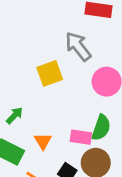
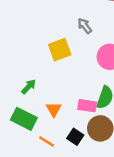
gray arrow: (78, 46) -> (85, 26), size x0.6

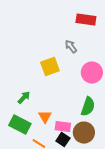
pink rectangle: (87, 106) -> (63, 127), moved

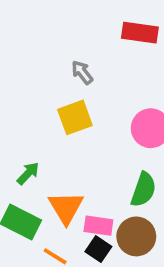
gray arrow: (71, 47) -> (82, 72), moved
orange triangle: (45, 117) -> (66, 208), size x1.5

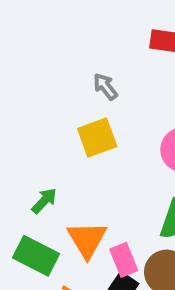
pink rectangle: (98, 226) -> (124, 260), turned 60

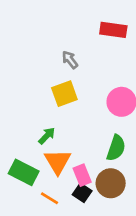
green arrow: (44, 201) -> (47, 136), moved

